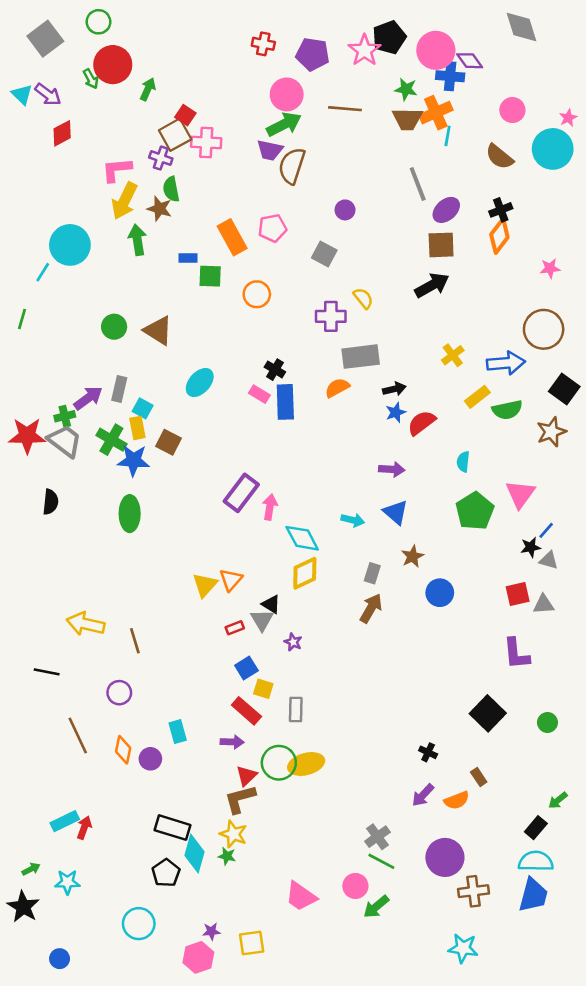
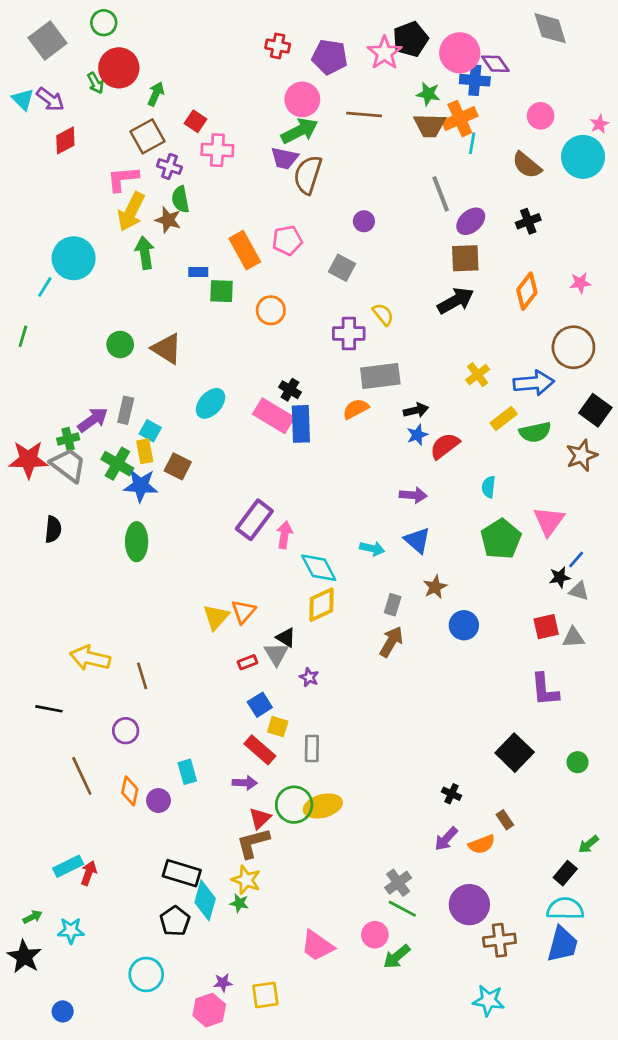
brown square: (175, 135) -> (148, 136), moved
orange diamond: (499, 236) -> (527, 291), moved
pink rectangle: (259, 394) -> (274, 416), size x1.8

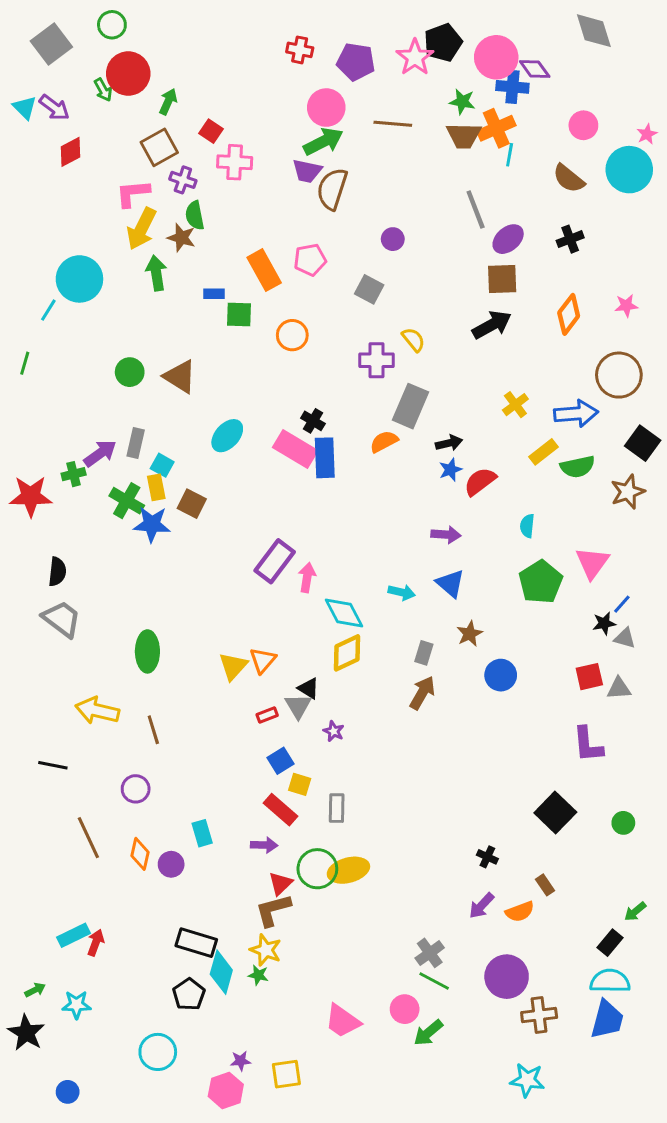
gray rectangle: (380, 376) -> (411, 406), turned -60
gray trapezoid: (68, 465) -> (62, 619), moved
green ellipse: (137, 542) -> (147, 651), moved

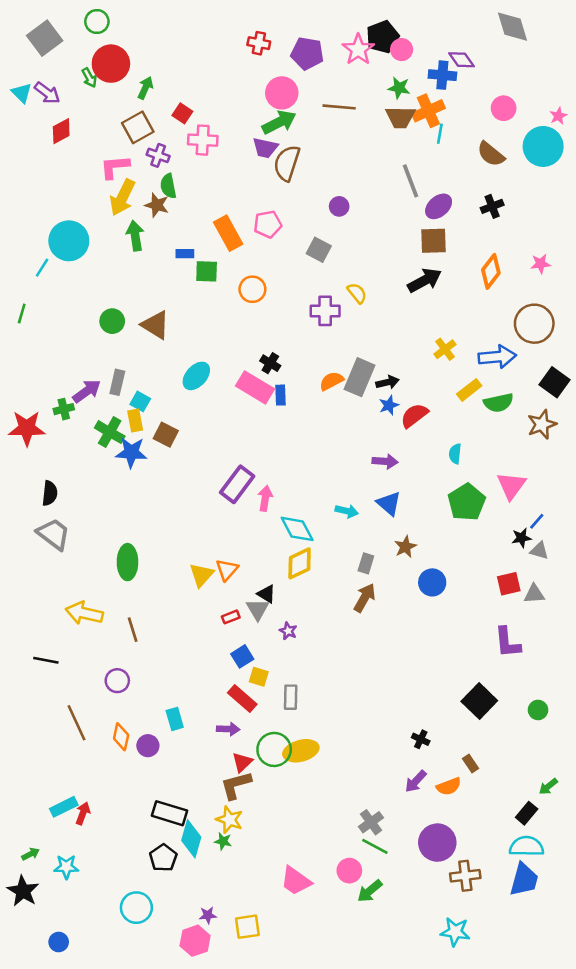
pink circle: (496, 57) -> (402, 50), moved, size x0.6
gray rectangle: (411, 406) -> (360, 377), moved
blue rectangle: (325, 458) -> (280, 395), size x0.6

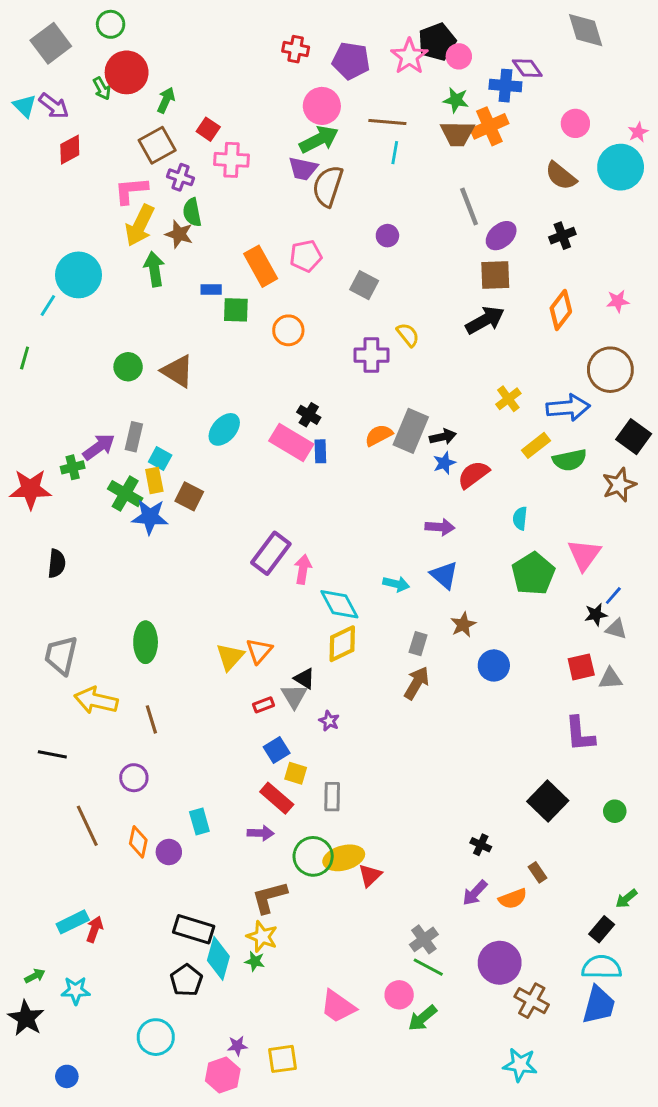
cyan line: (440, 134) -> (395, 153), moved
gray trapezoid: (54, 534) -> (61, 655), moved, turned -114
red triangle: (242, 762) -> (370, 875), moved
brown cross: (465, 876) -> (532, 1001), turned 36

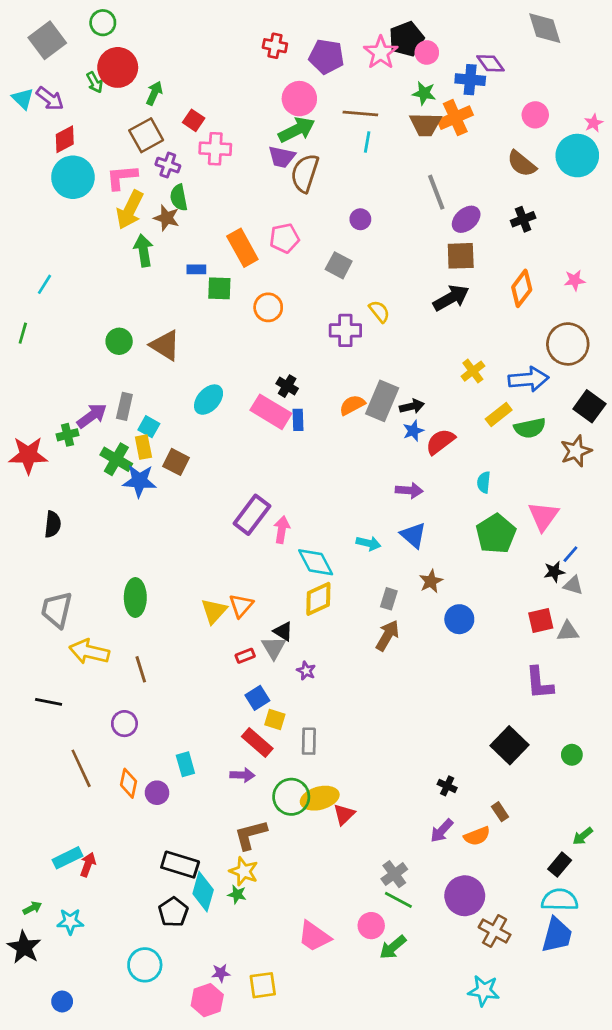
cyan circle: (79, 275) -> (73, 177), moved

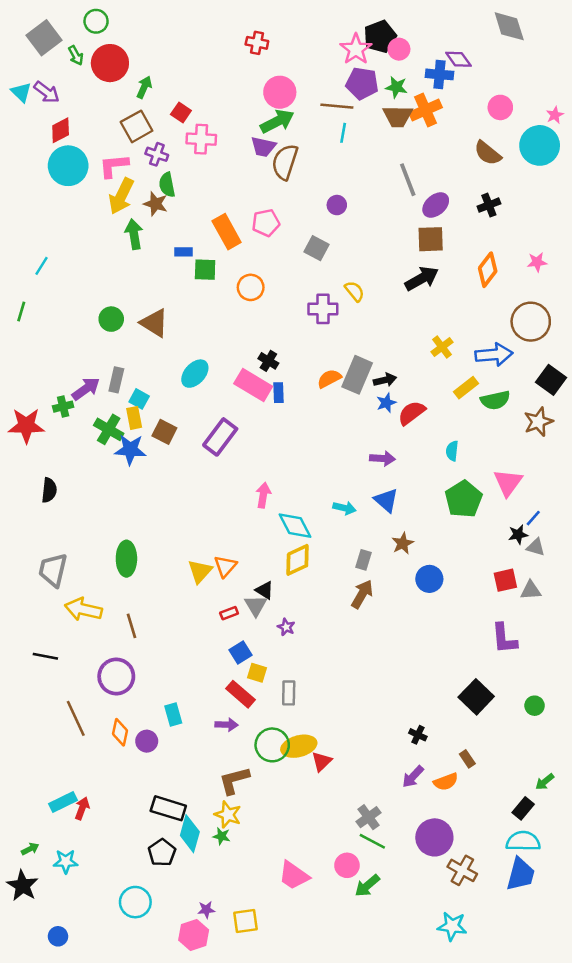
purple pentagon: (326, 57) -> (362, 83), moved
green arrow: (95, 82) -> (76, 55), moved
purple rectangle: (252, 515) -> (220, 437), moved
purple circle: (124, 724) -> (116, 676), size x1.5

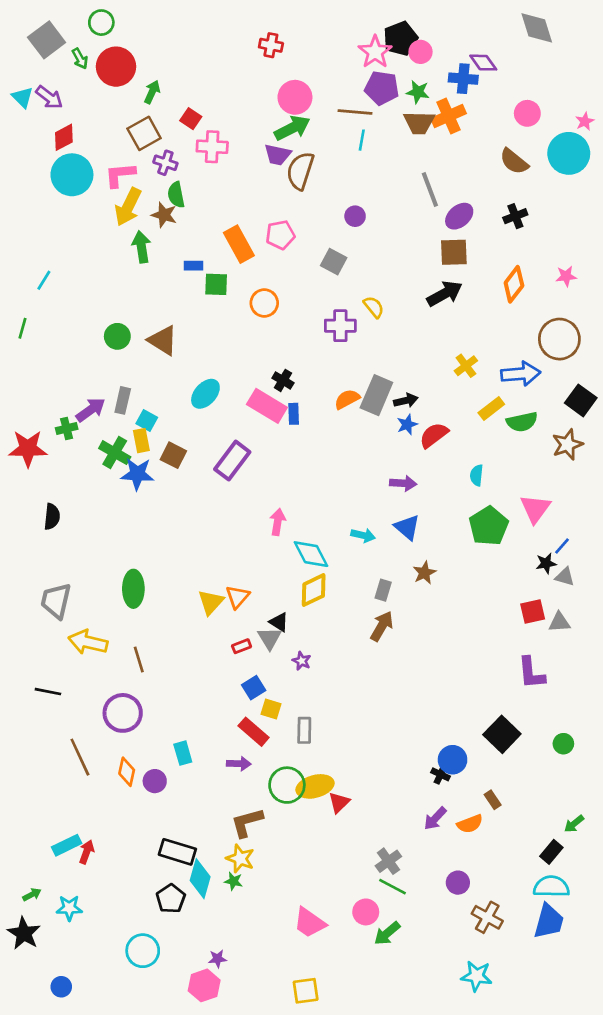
blue circle: (429, 579) -> (453, 760), moved
purple circle: (434, 837) -> (458, 883), size x0.6
yellow square: (246, 921) -> (306, 991), moved

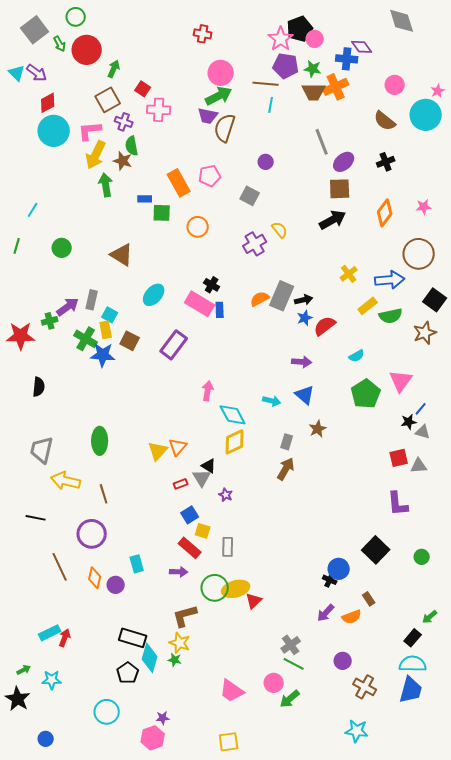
purple cross: (340, 326) -> (255, 244), turned -30
green circle: (117, 336) -> (62, 248), moved
cyan semicircle: (477, 475) -> (357, 356), turned -126

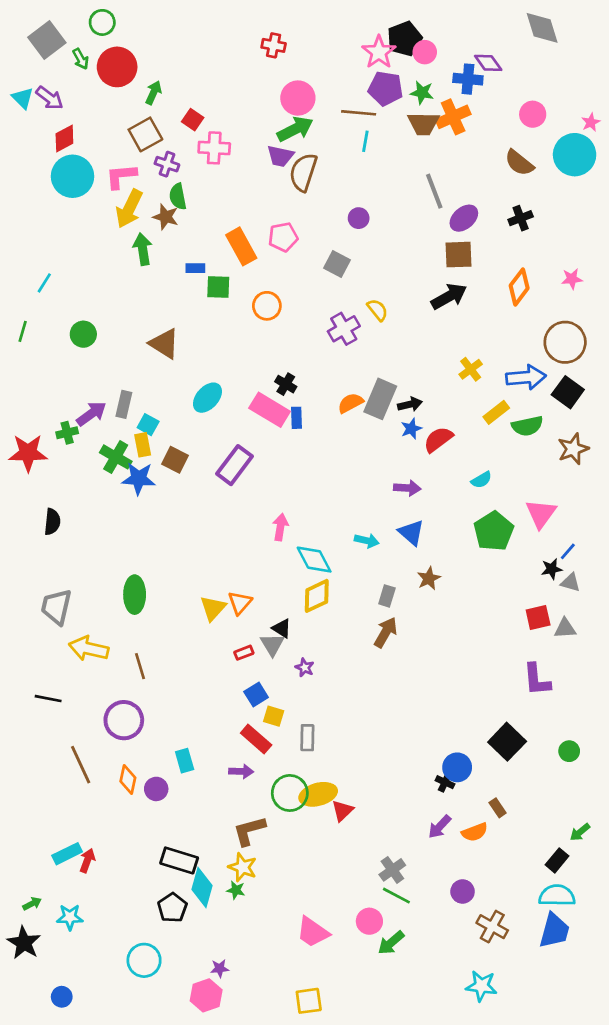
black square: (435, 300) -> (568, 392), moved

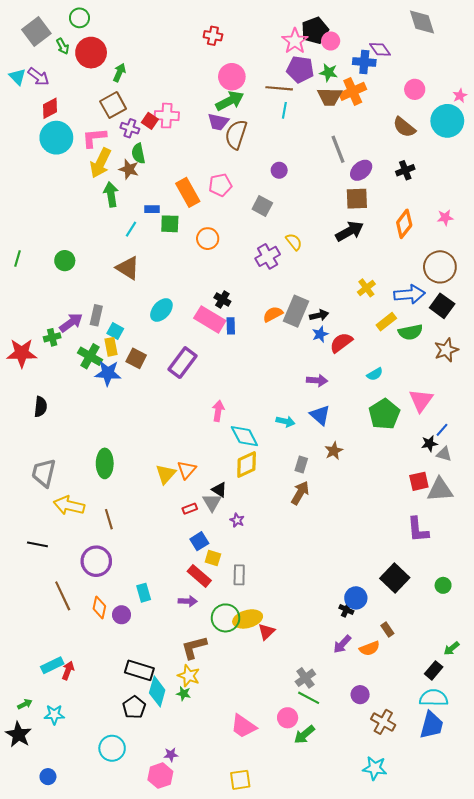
red square: (193, 120) -> (150, 121), moved
cyan line: (44, 283) -> (131, 229), moved
gray triangle: (565, 628) -> (440, 490), size x1.5

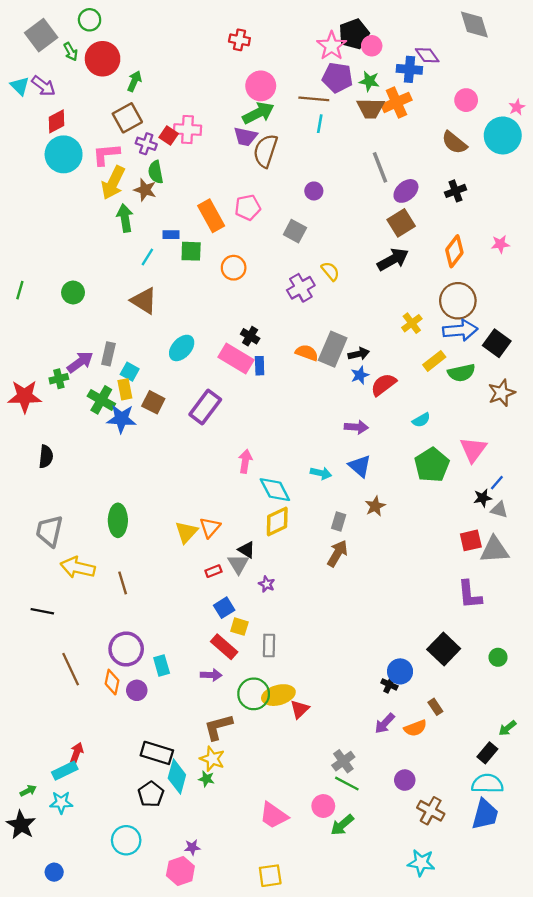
brown square: (357, 199) -> (401, 223), turned -30
brown circle: (440, 267) -> (458, 301), moved
orange semicircle: (273, 314) -> (307, 353), turned 48
purple circle: (96, 561) -> (126, 649), moved
cyan rectangle: (52, 665) -> (65, 771), moved

